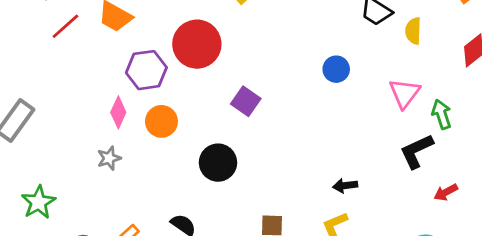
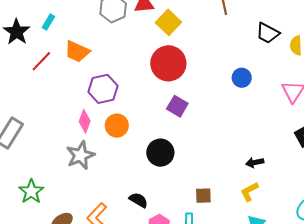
red circle: (197, 44) -> (168, 63), moved
gray star: (109, 158) -> (80, 155), size x1.6

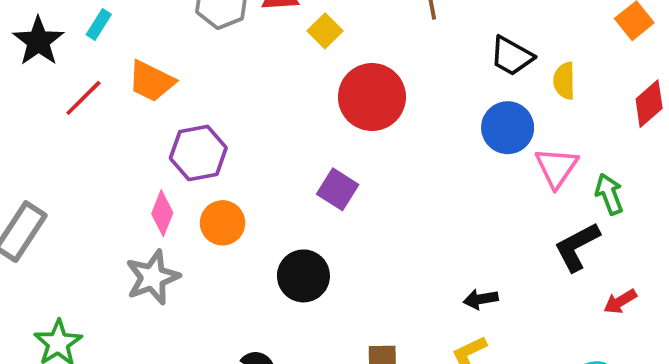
yellow square: (168, 22) -> (325, 31), size x0.7
red circle: (168, 63) -> (372, 97), moved
blue circle: (242, 78) -> (508, 128), moved, size x1.4

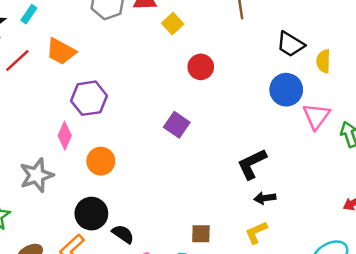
red circle: (372, 97) -> (201, 67), size x0.6
orange circle: (223, 223) -> (101, 161), moved
black L-shape: (577, 247) -> (252, 164), moved
black circle: (303, 276) -> (91, 214), moved
gray star: (153, 277) -> (37, 175), moved

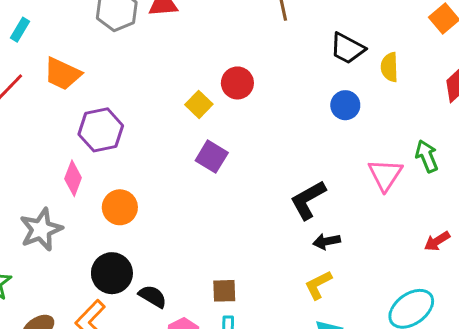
yellow square: (173, 24) -> (199, 104), moved
blue circle: (286, 90) -> (345, 105), size x0.7
pink triangle: (316, 116) -> (385, 175), moved
brown square: (201, 234) -> (224, 291), moved

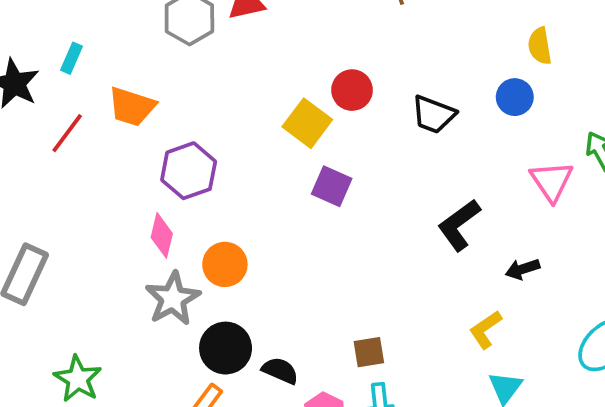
black trapezoid: (347, 48) -> (434, 114), moved
yellow square: (199, 104) -> (307, 123), size x1.4
blue circle: (345, 105) -> (515, 97), moved
gray star: (41, 229) -> (173, 299), moved
black arrow: (327, 241) -> (522, 269), moved

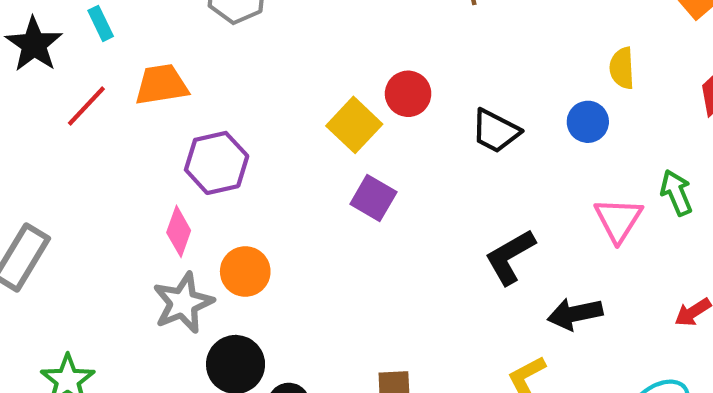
cyan rectangle: (72, 58) -> (101, 23), turned -56
orange trapezoid: (132, 107) -> (161, 85), turned 147
black arrow: (522, 269) -> (575, 314), size x1.4

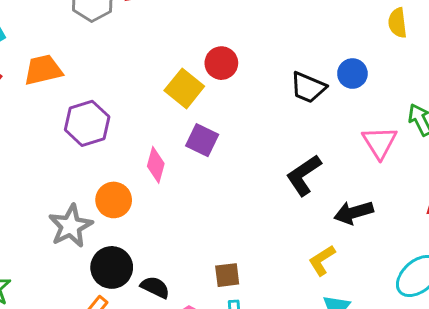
yellow semicircle: (622, 68) -> (398, 23), moved
black trapezoid: (496, 131) -> (308, 87), moved
pink diamond: (179, 231) -> (156, 165), moved

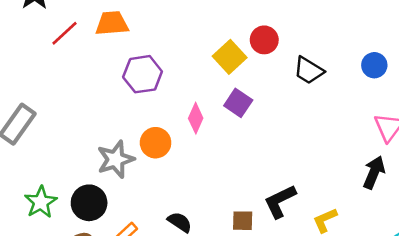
black trapezoid: (308, 87) -> (309, 70), moved
black L-shape: (304, 175) -> (280, 201), moved
black arrow: (354, 213) -> (374, 172), moved, turned 120
black circle: (112, 267) -> (89, 203), moved

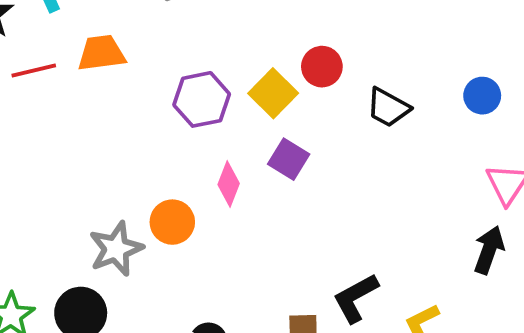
red line: (64, 33) -> (34, 70), turned 32
purple hexagon: (143, 74) -> (202, 99), moved

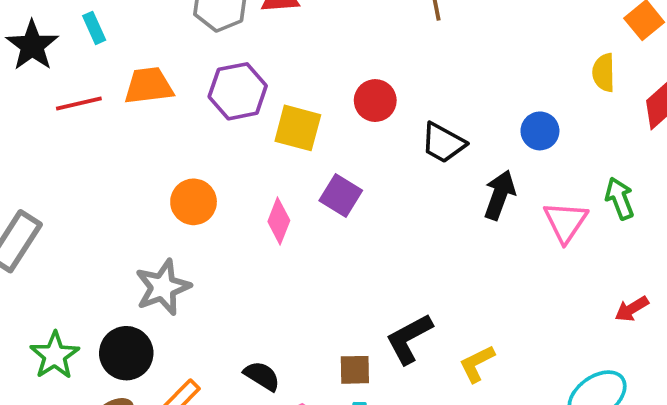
yellow square: (273, 93) -> (298, 128), moved, turned -30
purple hexagon: (202, 99) -> (238, 91), moved
orange circle: (172, 222) -> (194, 202), moved
black arrow: (489, 250) -> (500, 195), moved

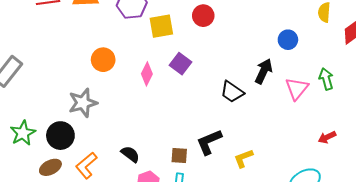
yellow square: (298, 128) -> (161, 26), turned -30
black trapezoid: (443, 143) -> (232, 92), moved

